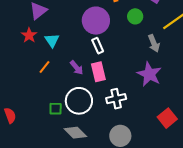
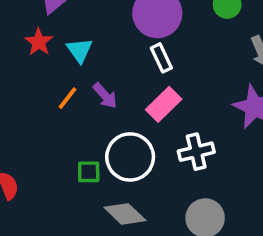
purple arrow: (77, 68) -> (105, 96), moved
pink rectangle: (98, 72) -> (164, 104), turned 60

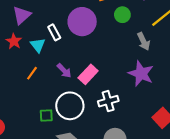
white rectangle: (161, 58) -> (54, 32), moved
purple arrow: (105, 96) -> (64, 71), moved

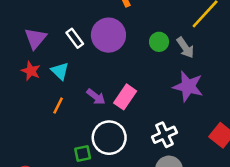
green circle: (122, 15) -> (159, 42), moved
white rectangle: (54, 32) -> (75, 38), moved
white cross: (108, 101) -> (164, 135), moved

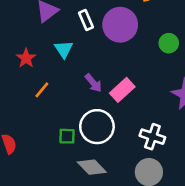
red star: (31, 71) -> (26, 58), moved
orange line: (58, 106) -> (42, 90), moved
white cross: (164, 135) -> (152, 137), turned 30

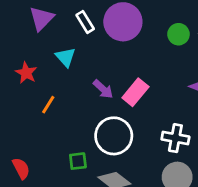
green square: (67, 136) -> (78, 161), moved

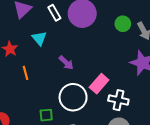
pink rectangle: (135, 92) -> (99, 84), moved
orange line: (48, 105) -> (26, 73), turned -48

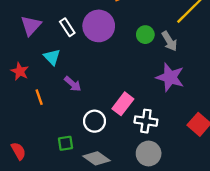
purple arrow: (66, 63) -> (73, 84), moved
white circle: (73, 97) -> (95, 121), size x0.7

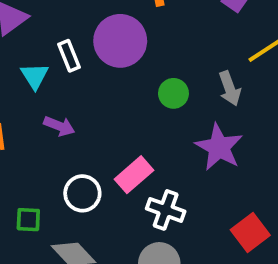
white rectangle: (67, 27) -> (69, 56), moved
green circle: (145, 35) -> (173, 93), moved
purple arrow: (73, 84) -> (59, 126), turned -30

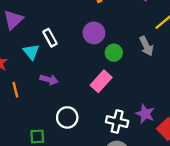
purple circle: (120, 41) -> (94, 33), moved, size x0.7
purple star: (219, 147) -> (145, 114), moved, size x0.7
pink rectangle: (134, 175) -> (101, 81), moved

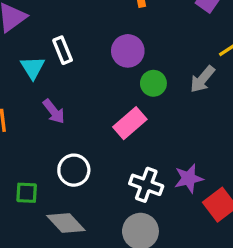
gray arrow: (146, 46) -> (202, 79), turned 60
purple arrow: (49, 80) -> (54, 111), turned 30
purple star: (145, 114) -> (189, 178), turned 30

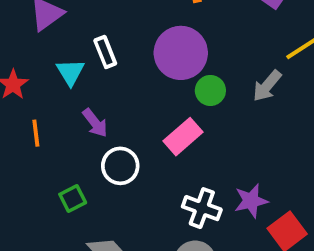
purple circle: (128, 51) -> (181, 53), size x1.4
white circle: (74, 170) -> (120, 166), moved
green square: (27, 193) -> (73, 198), moved, turned -30

